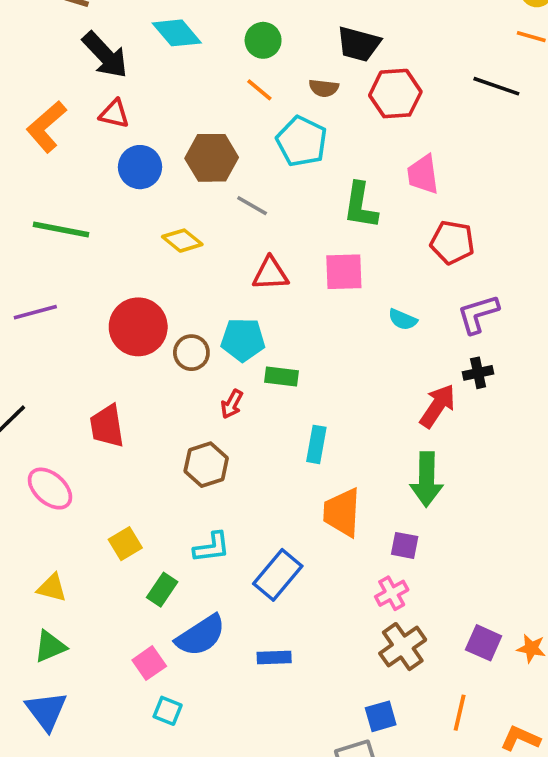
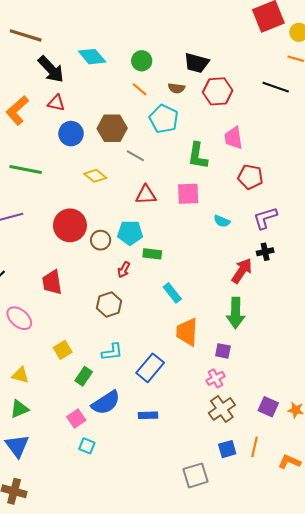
cyan rectangle: (316, 444) -> (172, 293), turned -48
blue square: (381, 716) -> (227, 449), moved

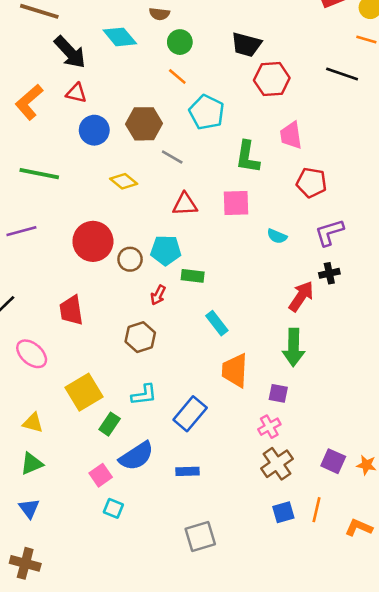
brown semicircle: (177, 88) -> (159, 14), moved
yellow square: (63, 350) -> (84, 392), size x1.6
blue triangle: (17, 446) -> (29, 508), size x0.7
gray square: (195, 475) -> (200, 537), moved

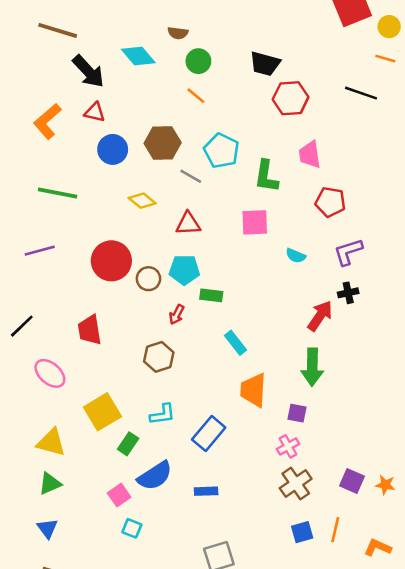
cyan pentagon: (207, 112) -> (221, 151), moved
red triangle: (185, 204) -> (188, 224), moved
yellow triangle: (33, 423) -> (51, 443), size x1.4

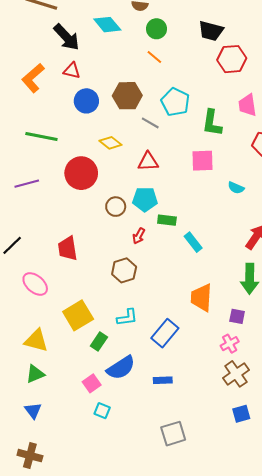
red circle: (111, 261) -> (81, 173), moved
cyan rectangle: (236, 343) -> (193, 242), moved

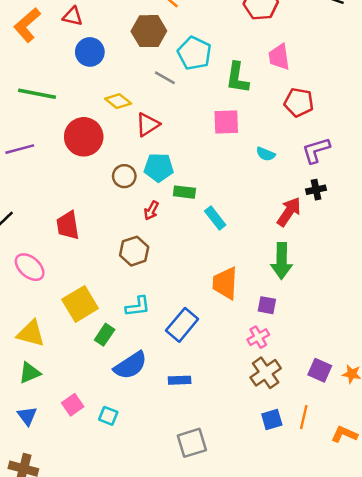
brown hexagon: (127, 96) -> (149, 31), moved
red triangle: (148, 162) -> (148, 124), moved, turned -30
pink square: (92, 383) -> (73, 405), moved

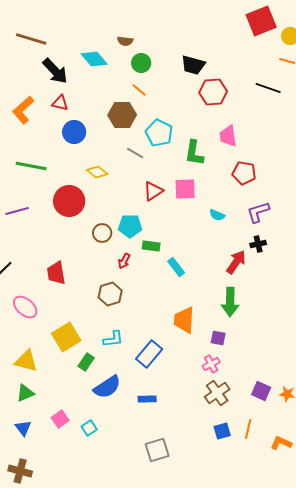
red triangle: (148, 124) -> (153, 191), moved
cyan square: (108, 416) -> (89, 428), turned 35

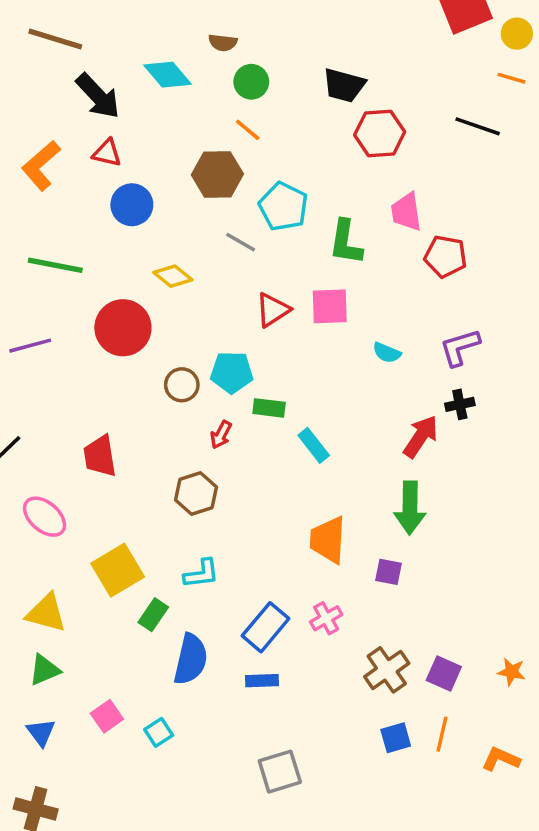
red pentagon: (244, 173) -> (446, 256), moved
blue rectangle: (149, 354) -> (266, 627), moved
pink cross: (211, 364) -> (326, 618), moved
blue semicircle: (107, 387) -> (191, 659), turned -44
purple square: (261, 391) -> (444, 674), moved

